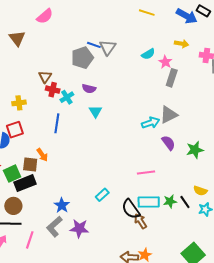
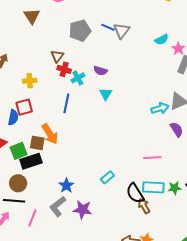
gray pentagon: (82, 58) -> (80, 31), moved
orange arrow: (42, 155) -> (50, 134), size x1.5

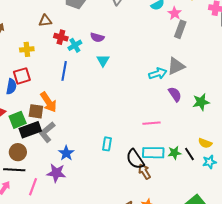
brown triangle: (57, 56) -> (45, 21), moved, turned 48
cyan rectangle: (107, 177) -> (107, 144), turned -40
gray L-shape: (58, 206) -> (47, 132), moved
purple star: (83, 210) -> (56, 173), moved

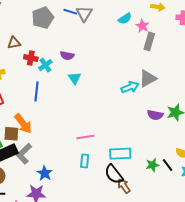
purple semicircle: (175, 94) -> (155, 115), moved, turned 140
pink line: (151, 123) -> (85, 137), moved
cyan rectangle: (153, 153) -> (120, 154), moved

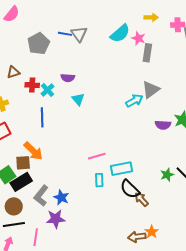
cyan semicircle: (125, 19) -> (120, 33), size x1.5
gray L-shape: (24, 154) -> (41, 196), moved
cyan rectangle: (120, 154) -> (122, 169), moved

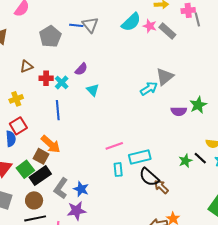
gray rectangle: (147, 53) -> (167, 31), moved, turned -54
purple semicircle: (68, 78) -> (81, 69), turned -48
brown square: (23, 163) -> (41, 156), turned 35

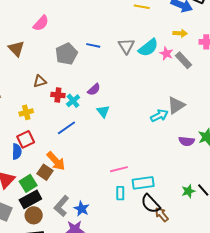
gray triangle: (90, 25) -> (126, 46), moved
blue line: (58, 110) -> (66, 128), turned 54
black rectangle: (40, 176) -> (30, 199), moved

